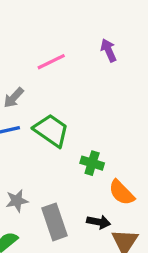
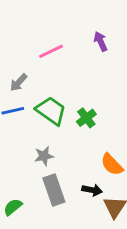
green cross: (92, 163) -> (86, 118), moved, turned 36
gray star: (17, 201) -> (44, 156), moved

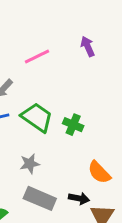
green cross: (86, 118) -> (73, 125), turned -30
gray rectangle: (54, 190) -> (40, 198), turned -48

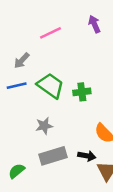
green cross: (73, 125) -> (82, 92), turned -30
gray rectangle: (40, 198) -> (53, 156), turned -40

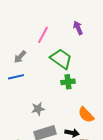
pink line: (50, 33) -> (43, 35), turned -36
green trapezoid: (50, 86) -> (61, 59), moved

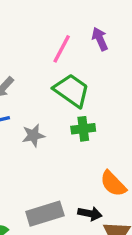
pink line: (43, 35) -> (62, 49), moved
gray star: (38, 109) -> (33, 135), moved

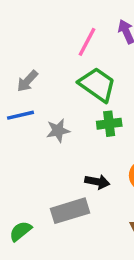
black arrow: (90, 214) -> (97, 182), moved

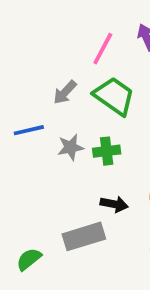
gray arrow: (27, 81) -> (65, 92), moved
green cross: (109, 124) -> (107, 151), moved

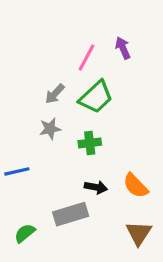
green trapezoid: (114, 96) -> (96, 97), turned 102
blue line: (29, 130) -> (17, 171), moved
gray star: (71, 147) -> (50, 129), moved

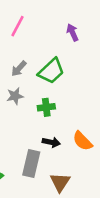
pink line: (86, 57) -> (18, 26), moved
gray rectangle: (71, 214) -> (31, 163), turned -60
brown triangle: (139, 233) -> (60, 182), moved

